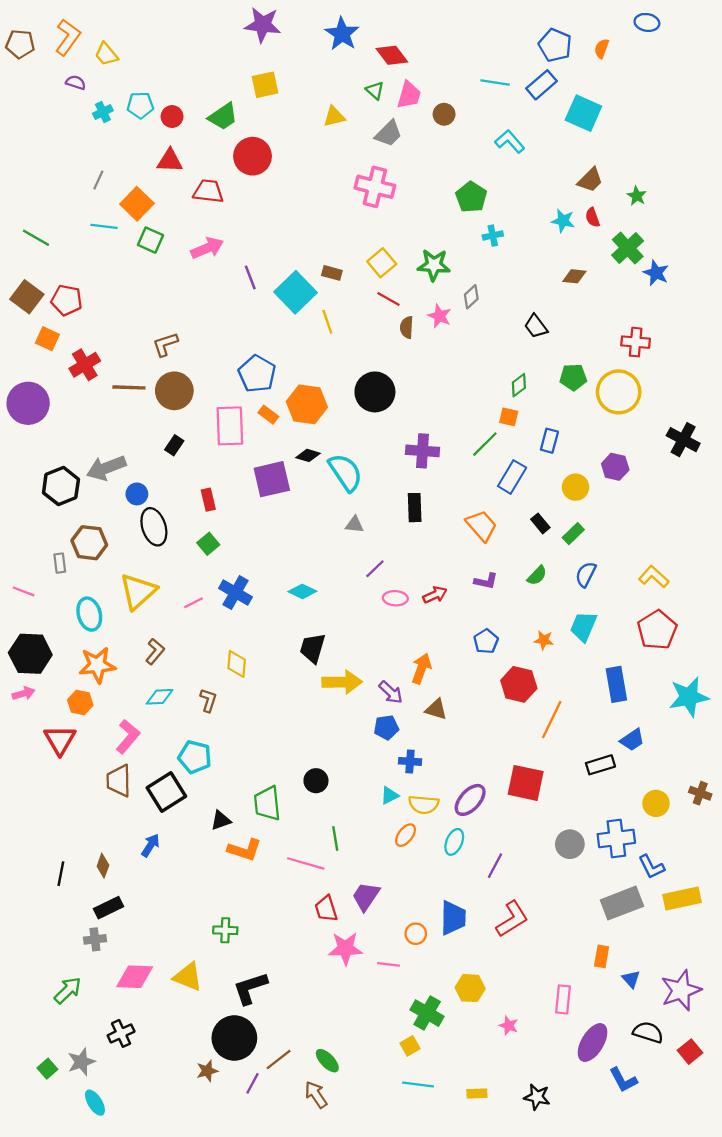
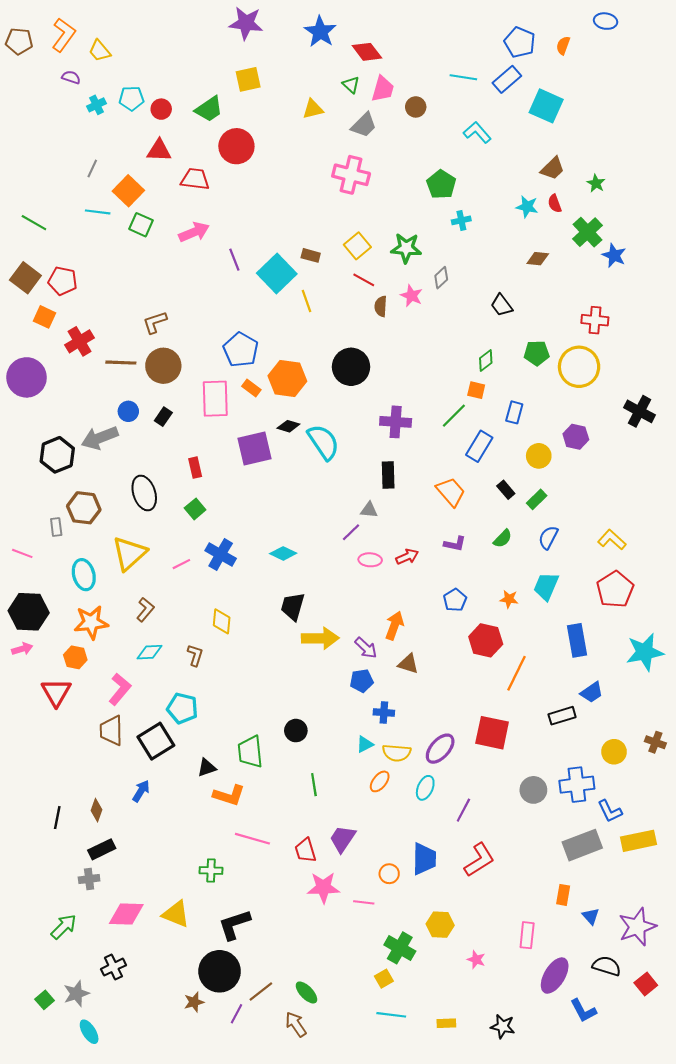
blue circle: (137, 494) -> (128, 411), moved
gray triangle: (355, 525) -> (369, 510), moved
pink line: (306, 863) -> (252, 839), moved

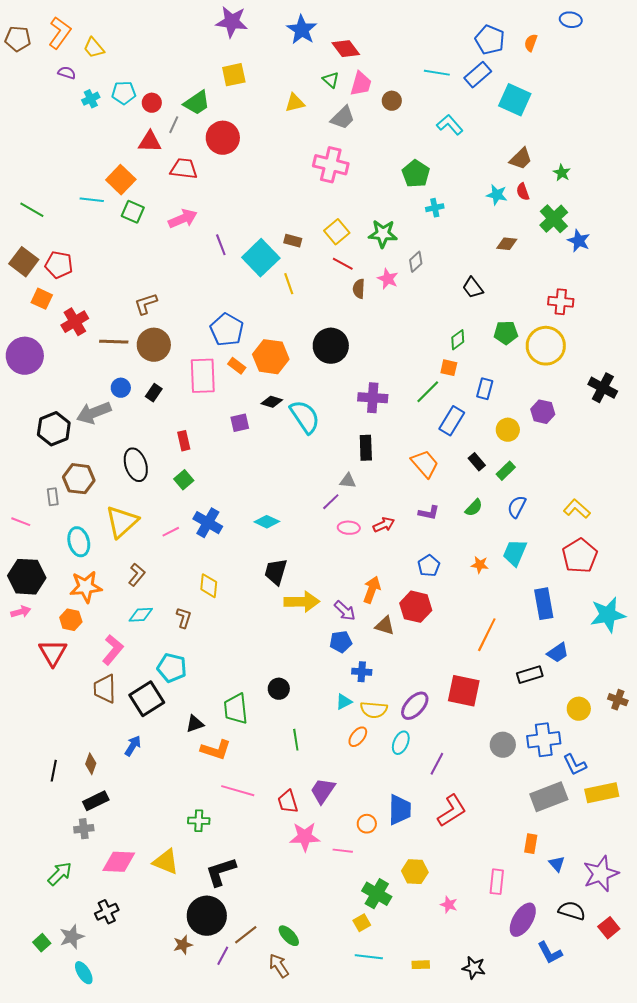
gray line: (92, 168) -> (174, 125), moved
purple square: (255, 448) -> (240, 423), size x0.6
red hexagon: (486, 640) -> (416, 607), moved

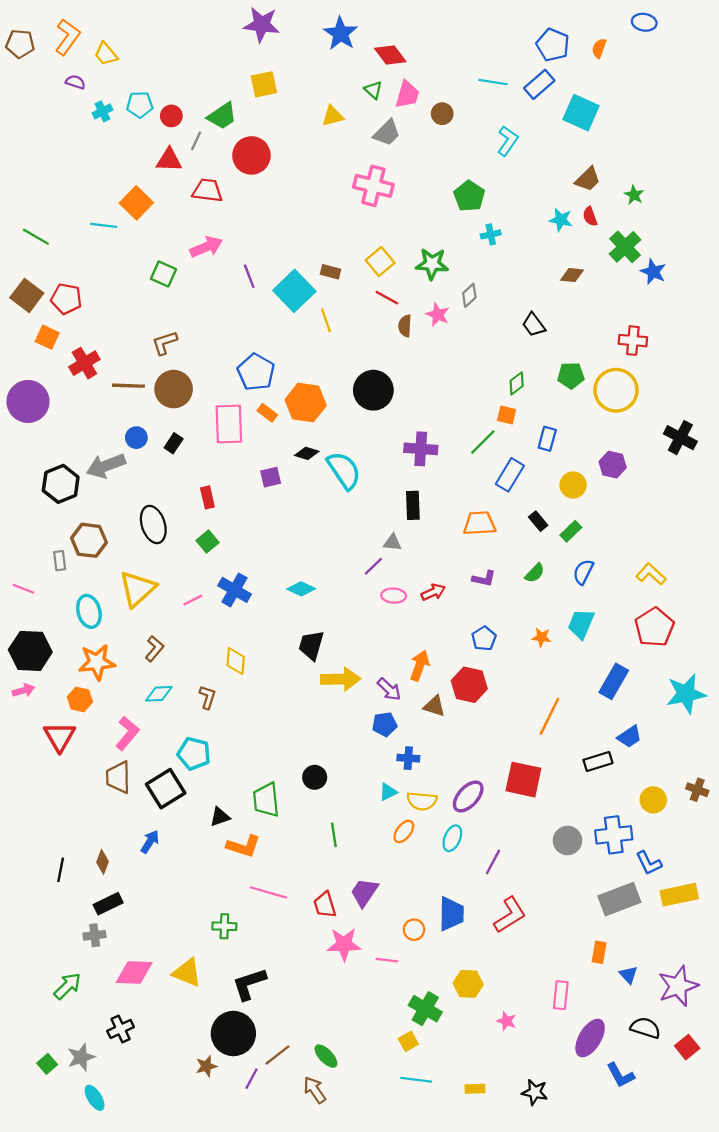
cyan L-shape: (450, 125) -> (508, 141), turned 76
green square: (133, 212) -> (163, 274), moved
orange trapezoid: (425, 464) -> (479, 523), turned -52
blue rectangle: (544, 604) -> (614, 681), turned 40

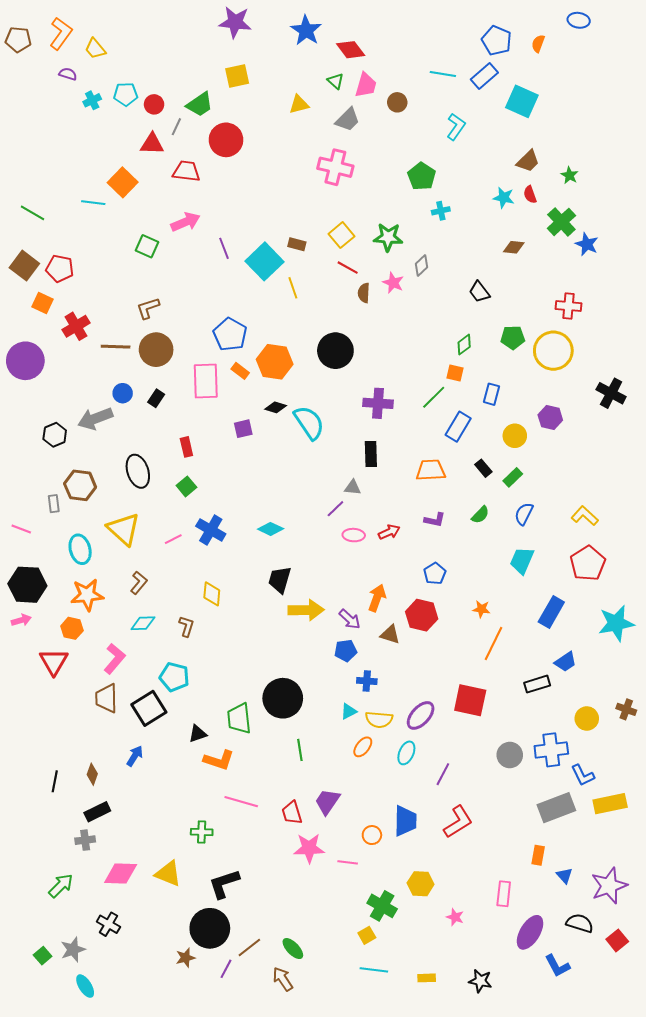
black hexagon: (61, 484) -> (55, 435), size x0.7
yellow triangle: (137, 589) -> (124, 529), turned -36
orange star: (542, 637) -> (481, 609), moved
black circle: (315, 777) -> (283, 698), size x1.8
black cross: (121, 1029) -> (108, 924), turned -35

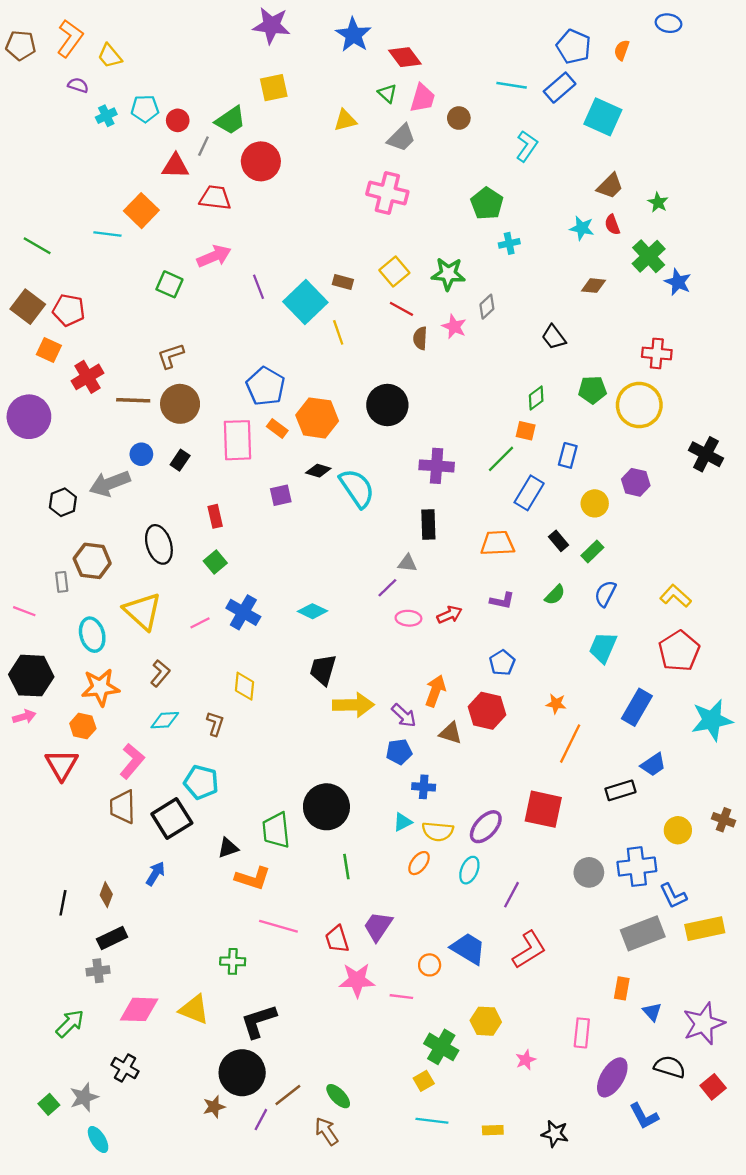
blue trapezoid: (405, 821) -> (468, 949), turned -60
pink star: (455, 917) -> (526, 1060), turned 30

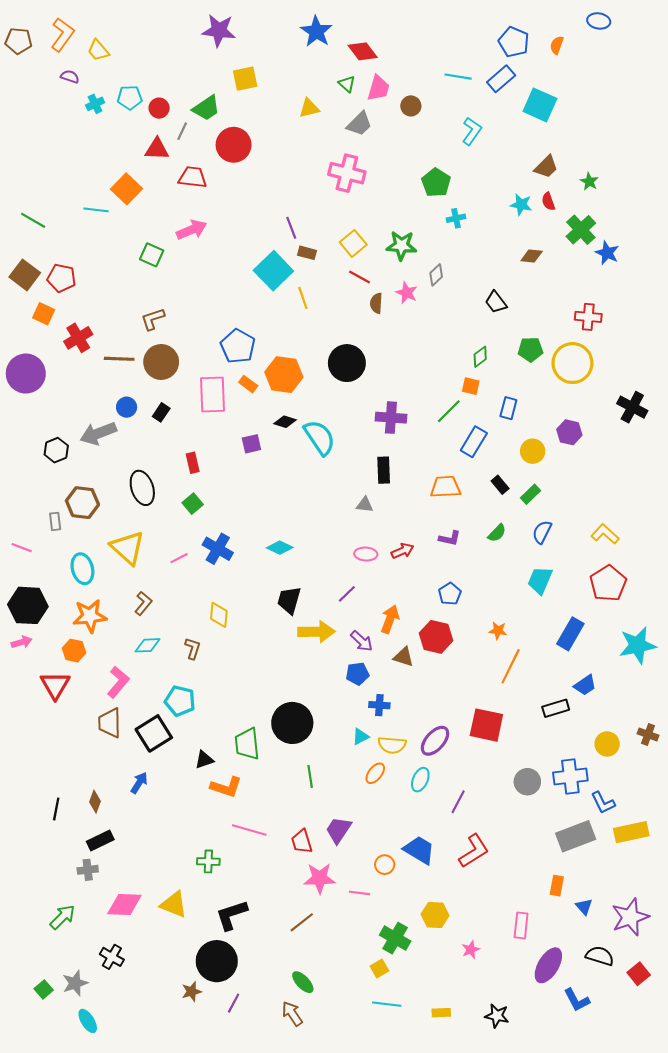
purple star: (271, 25) -> (219, 30), moved
purple line: (259, 287) -> (291, 228), moved
purple line: (387, 588) -> (347, 594), moved
brown line: (288, 1095) -> (302, 922), moved

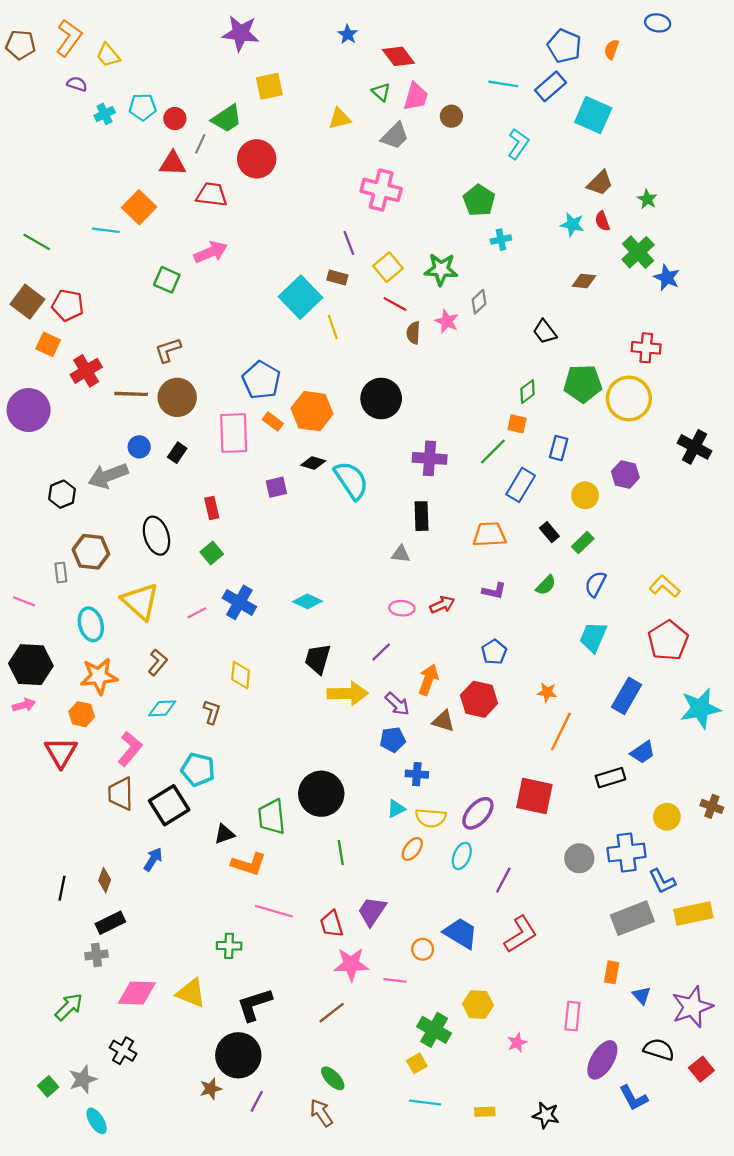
blue star: (316, 31) -> (348, 34), size x0.6
purple line: (291, 228) -> (349, 243), moved
green pentagon: (531, 349) -> (583, 384), size x1.4

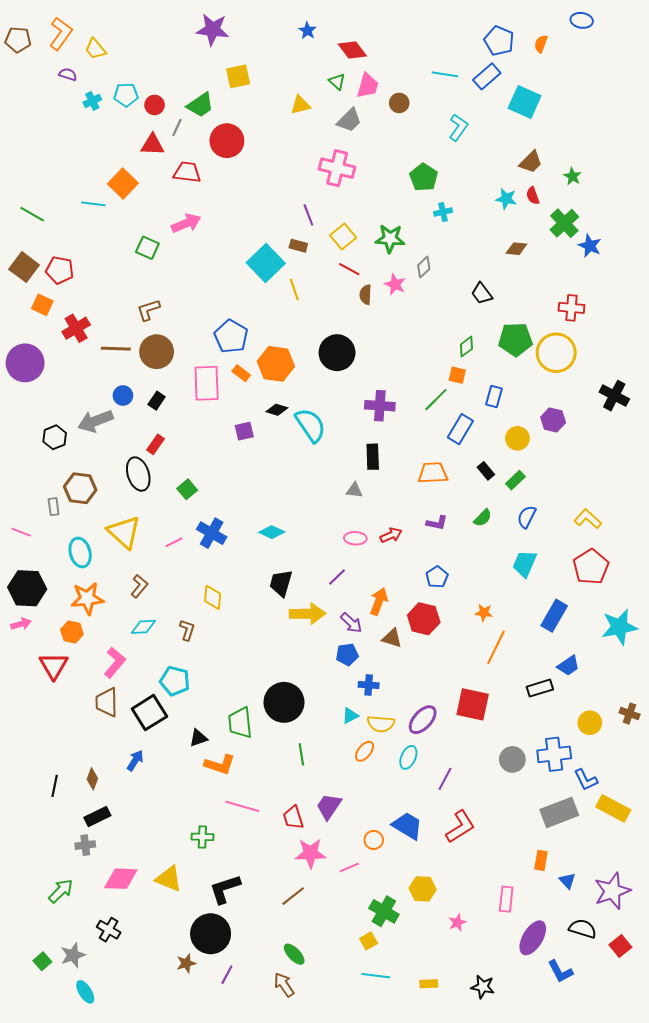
red rectangle: (212, 508) -> (156, 444), moved, turned 48
yellow rectangle: (693, 914) -> (613, 808), turned 40
pink line: (395, 980) -> (349, 867), turned -30

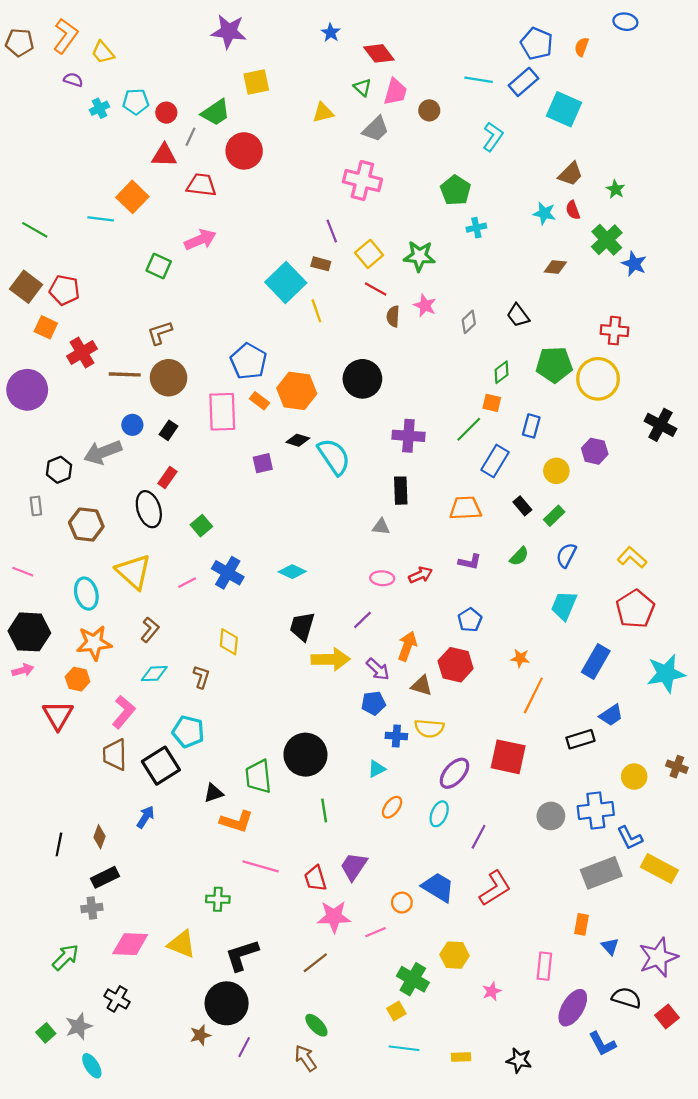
gray diamond: (424, 267) -> (469, 322), moved
gray rectangle: (54, 507) -> (36, 506), moved
yellow semicircle: (381, 724) -> (429, 728), moved

